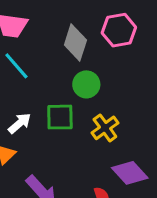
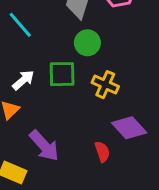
yellow cross: (105, 128) -> (105, 85), turned -30

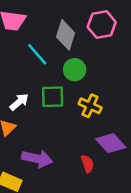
cyan line: (20, 25) -> (37, 54), moved
purple arrow: (44, 146) -> (37, 159), turned -36

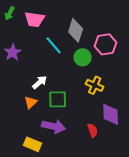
pink hexagon: (102, 25) -> (106, 44), moved
green square: (53, 97) -> (58, 99), moved
purple diamond: (111, 143) -> (111, 114), turned 40

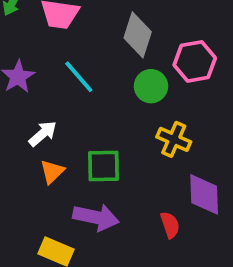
cyan line: (54, 45) -> (79, 77), moved
white arrow: (40, 82) -> (43, 134), moved

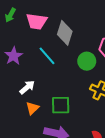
gray diamond: (138, 35) -> (65, 33), moved

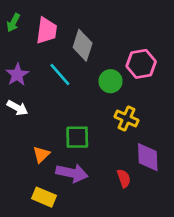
pink trapezoid: (37, 21) -> (47, 31), turned -90
white arrow: (27, 87) -> (17, 108), moved, turned 70
orange triangle: (32, 108) -> (41, 154), moved

